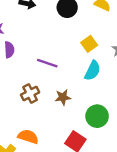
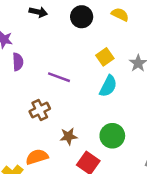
brown star: (63, 97) -> (69, 136), moved
orange semicircle: (28, 137) -> (37, 157), turned -36

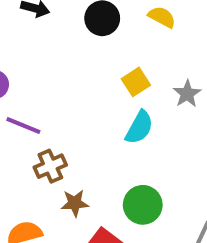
purple line: (59, 77) -> (23, 126), moved
brown cross: (40, 110) -> (50, 166), moved

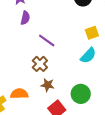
purple line: (23, 126) -> (47, 41), moved
brown cross: (50, 166) -> (40, 64), turned -35

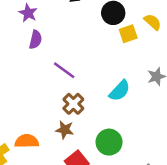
yellow square: (92, 33) -> (128, 34), moved
brown cross: (40, 64) -> (73, 104), moved

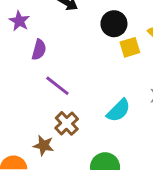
purple semicircle: (36, 40) -> (39, 50), moved
brown star: (65, 130) -> (44, 145), moved

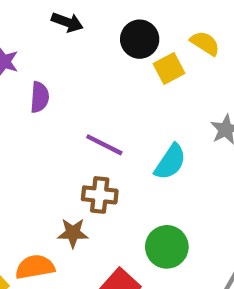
purple line: (57, 86) -> (104, 145), moved
brown cross: (67, 123) -> (100, 195), turned -30

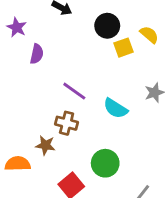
cyan semicircle: (170, 162) -> (115, 108), turned 80

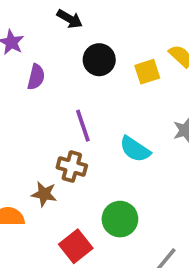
black circle: (107, 26) -> (99, 60), moved
purple line: (74, 91) -> (83, 126), turned 35

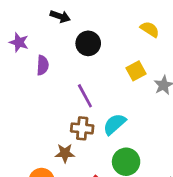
yellow square: (147, 72) -> (136, 71), moved
cyan semicircle: (135, 149) -> (114, 124), moved, turned 115

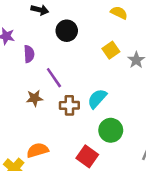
purple line: (85, 96) -> (54, 78), moved
brown star: (65, 153) -> (35, 98), moved

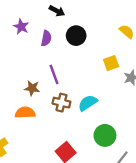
purple semicircle: (29, 54) -> (46, 38), moved
green circle: (111, 130) -> (105, 135), moved
orange semicircle: (37, 150) -> (25, 113), moved

